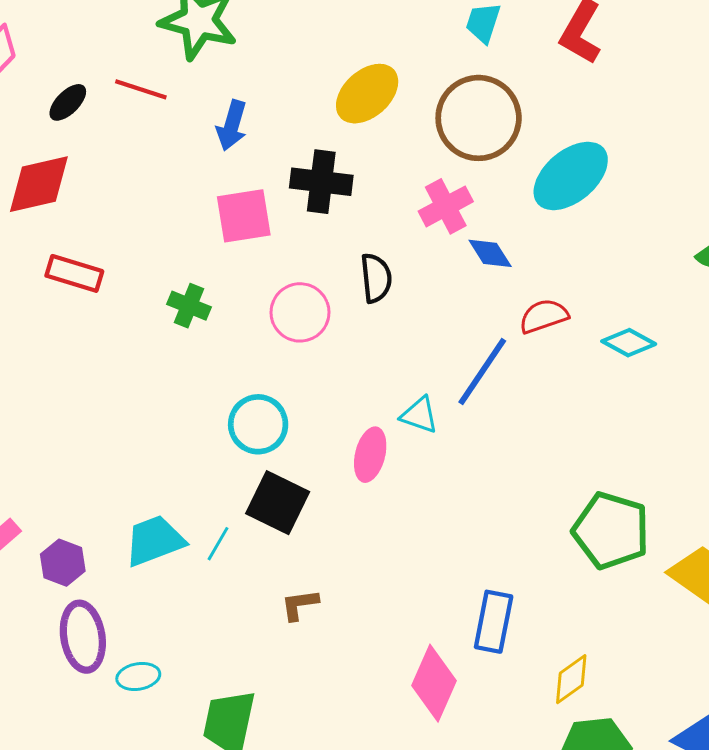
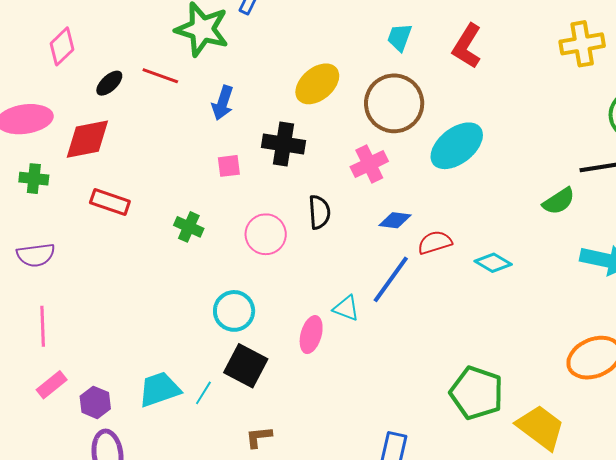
pink square: (244, 216) -> (229, 166), size x0.6
blue diamond: (490, 253) -> (395, 220), moved, turned -52

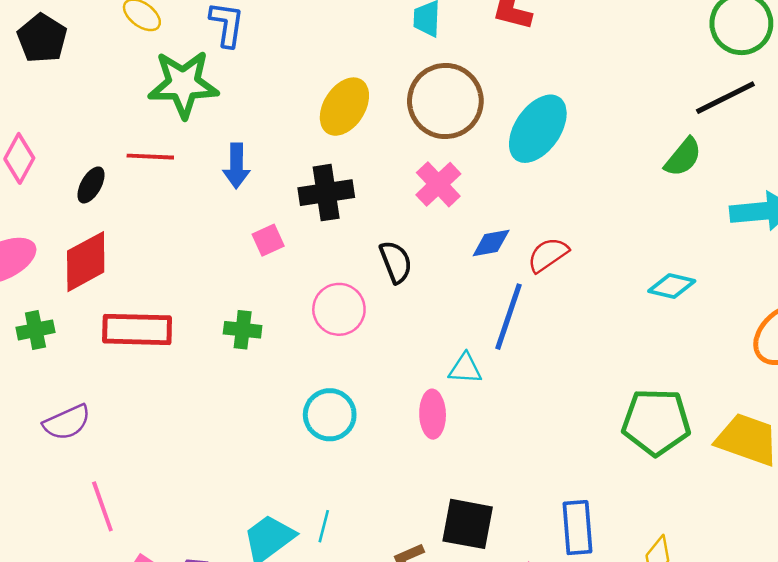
red rectangle: (110, 202) -> (137, 329), size x1.4
cyan diamond: (493, 263) -> (672, 286), moved
black square: (246, 366) -> (468, 524), moved

